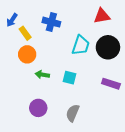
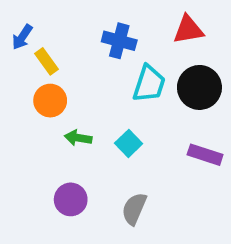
blue cross: (51, 22) -> (119, 41), moved
cyan square: (70, 78) -> (129, 143), turned 32

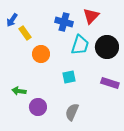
red triangle: (188, 30) -> (91, 16), moved, turned -36
orange circle: (50, 101) -> (41, 54), moved
green arrow: (78, 138) -> (19, 91), moved
cyan square: (129, 143) -> (69, 77), turned 32

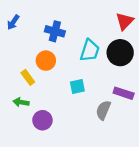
red triangle: (91, 16) -> (125, 21), moved
blue cross: (64, 22) -> (55, 31), moved
yellow rectangle: (25, 33) -> (28, 77), moved
gray semicircle: (72, 112) -> (103, 110), moved

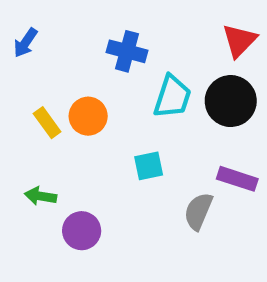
blue cross: (55, 31) -> (127, 51), moved
yellow rectangle: (28, 77) -> (47, 123), moved

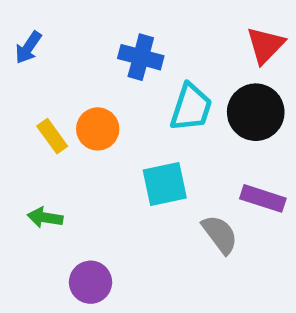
cyan square: (149, 166) -> (165, 184), size x1.4
gray semicircle: (198, 211) -> (220, 234), turned 120
purple circle: (82, 231) -> (91, 282), moved

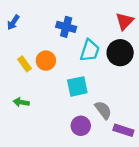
purple rectangle: (263, 198) -> (123, 130), moved
purple circle: (91, 282) -> (81, 126), moved

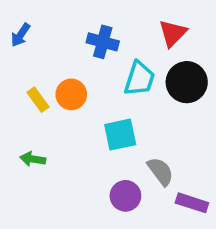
red triangle: (125, 21) -> (173, 33), moved

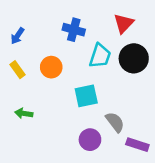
blue arrow: (21, 35) -> (17, 36), moved
yellow rectangle: (38, 100) -> (17, 70), moved

